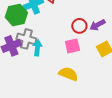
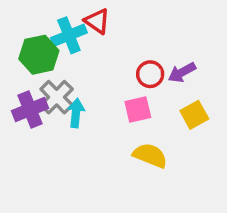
gray cross: (26, 39) -> (57, 97), turned 30
yellow semicircle: (68, 74) -> (150, 155), moved

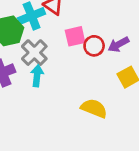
gray cross: (57, 97) -> (34, 53), moved
pink square: (138, 110) -> (75, 36), moved

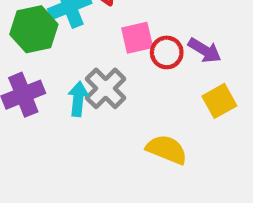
purple arrow: (118, 44) -> (205, 50), turned -120
gray cross: (34, 53) -> (106, 88), moved

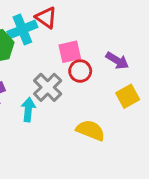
red circle: (167, 52) -> (80, 71), moved
cyan arrow: (78, 99) -> (28, 110), moved

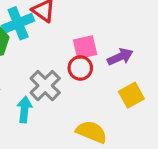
pink square: (70, 52) -> (85, 47), moved
purple arrow: (117, 61) -> (120, 57), turned -55

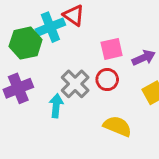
red circle: (80, 68) -> (107, 80), moved

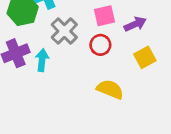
gray cross: (75, 84) -> (64, 31), moved
cyan arrow: (56, 106) -> (42, 60), moved

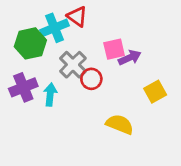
purple arrow: (135, 24) -> (130, 58), moved
red circle: (100, 45) -> (91, 79), moved

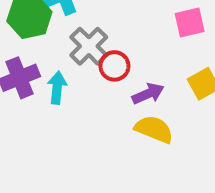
pink square: (114, 49) -> (190, 22), moved
purple arrow: (130, 58) -> (148, 94), moved

